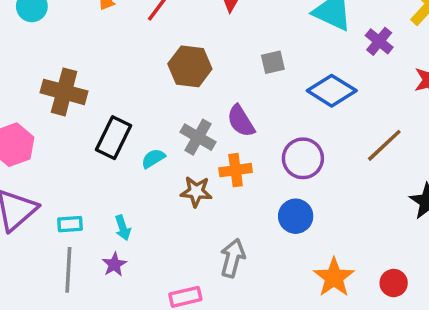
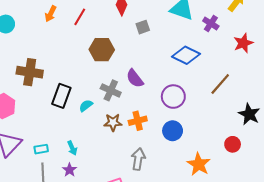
gray square: (273, 62) -> (143, 27), moved
orange cross: (236, 170) -> (138, 121), moved
red circle: (394, 283) -> (233, 144), moved

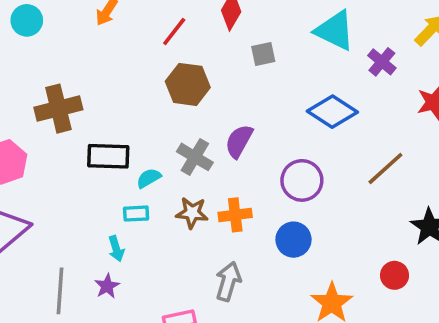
red line: (80, 17) -> (174, 31), moved
brown cross: (30, 72) -> (58, 109), turned -30
purple semicircle: (135, 78) -> (239, 141), turned 60
black rectangle: (61, 96) -> (108, 156), turned 65
cyan rectangle: (41, 149) -> (136, 214), moved

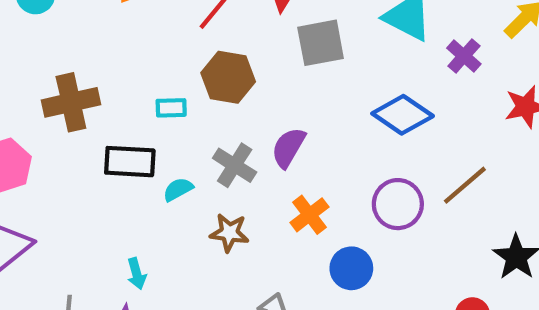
gray square: (263, 54) -> (321, 43), size x1.6
purple circle: (302, 180) -> (398, 204), moved
cyan rectangle: (136, 214) -> (171, 108), moved
orange cross: (235, 215) -> (310, 215), moved, turned -32

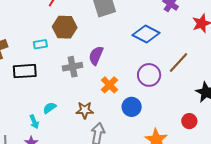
gray cross: (235, 165) -> (73, 67), turned -36
cyan semicircle: (178, 189) -> (50, 108), moved
brown star: (229, 233) -> (85, 110), moved

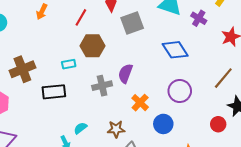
blue diamond: (146, 34) -> (175, 50), turned 32
brown line: (178, 63) -> (223, 78), moved
red circle: (189, 121) -> (218, 124), moved

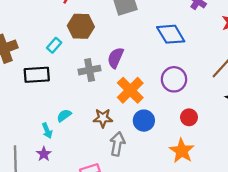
cyan rectangle: (69, 64) -> (54, 45), turned -40
orange cross: (140, 103) -> (130, 90), size x1.4
blue circle: (163, 124) -> (144, 121), moved
red circle: (218, 124) -> (189, 117), moved

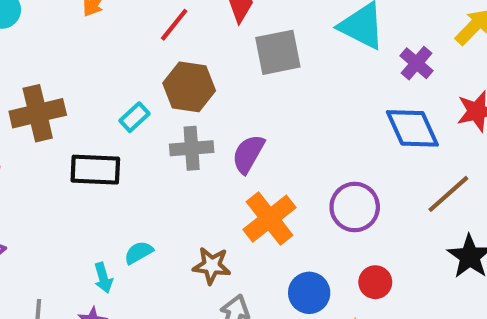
blue diamond: (171, 34) -> (412, 128), moved
gray cross: (90, 70) -> (192, 148), moved
blue circle: (144, 121) -> (309, 293), moved

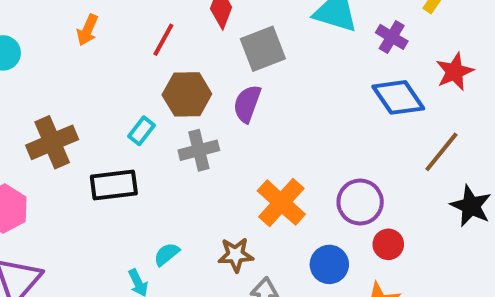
purple semicircle: (248, 154) -> (247, 104), moved
purple circle: (355, 207) -> (360, 202), moved

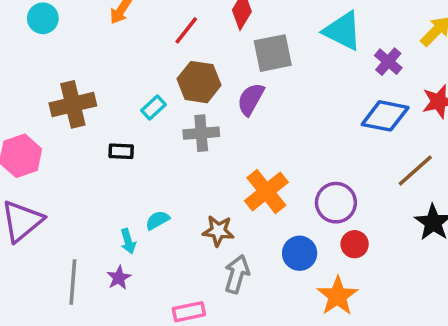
blue diamond: (398, 97) -> (385, 116), turned -54
black rectangle: (114, 185) -> (121, 151), size x0.6

